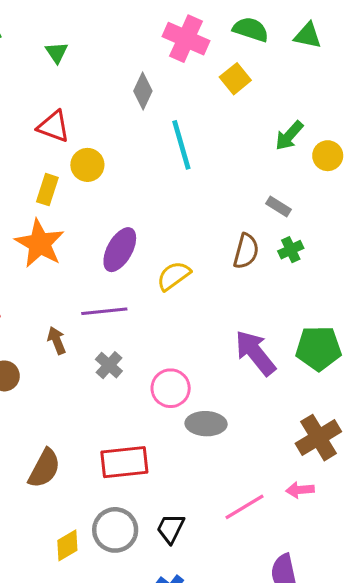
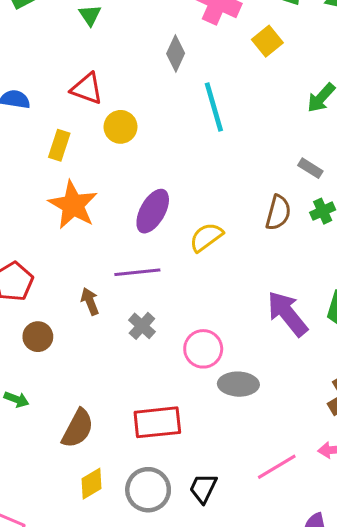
yellow rectangle: (47, 190) -> (59, 145), moved
yellow diamond: (67, 545) -> (91, 484), moved

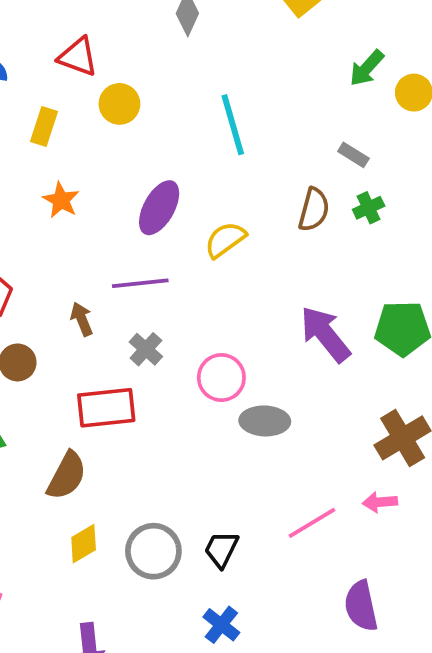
cyan line: (214, 107) -> (233, 125), moved
orange star: (73, 205) -> (61, 200), size x0.6
red rectangle: (157, 422) -> (106, 408), moved

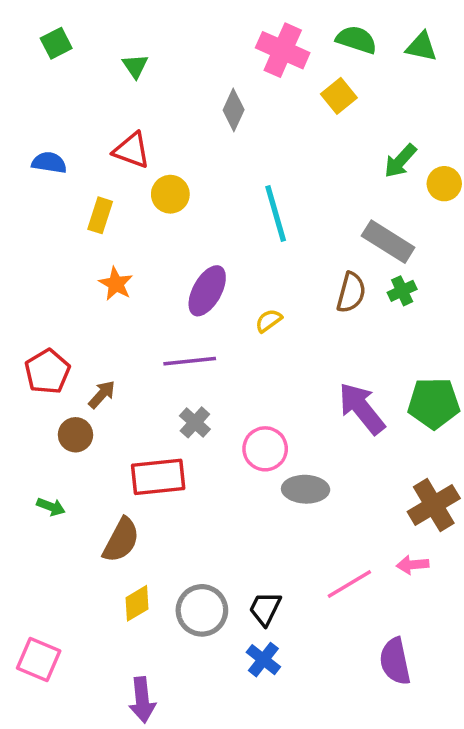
gray rectangle: (353, 155) -> (388, 242), size x1.8
yellow semicircle: (225, 240) -> (269, 321), size x0.7
brown arrow: (82, 319) -> (102, 394), moved, turned 64
blue cross: (221, 625) -> (263, 660), moved

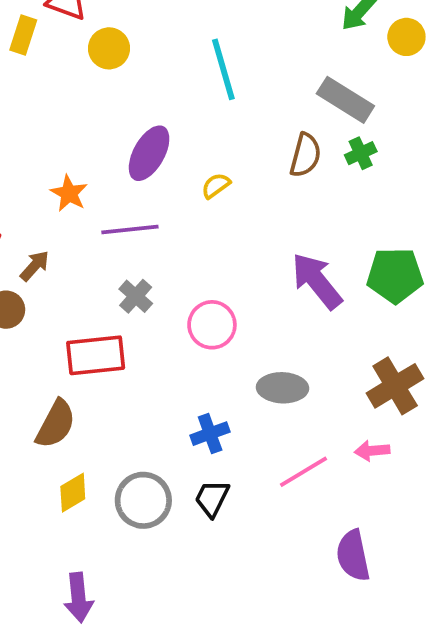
yellow rectangle: (100, 215) -> (23, 35), moved
orange star: (116, 284) -> (69, 193), moved
gray ellipse: (306, 489) -> (283, 388), moved
blue cross: (263, 660) -> (210, 434), moved, turned 32

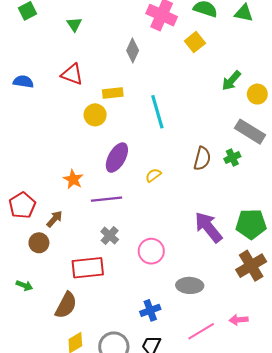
yellow rectangle: (23, 35) -> (113, 93), moved, turned 66
yellow circle: (109, 48) -> (95, 115), moved
gray rectangle: (345, 100) -> (250, 132), moved
brown cross: (395, 386) -> (251, 266), moved

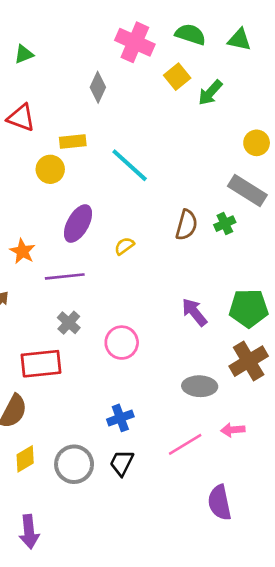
green triangle: (74, 24) -> (24, 54), turned 42
green arrow: (231, 81) -> (210, 93), moved
cyan line: (157, 112) -> (130, 165), turned -32
purple arrow: (208, 227) -> (194, 312), size x0.7
gray ellipse: (190, 285) -> (200, 386), moved

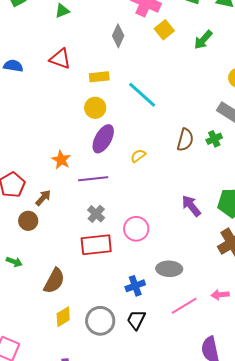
yellow square: (177, 77) -> (164, 30), moved
yellow circle: (50, 169) -> (95, 108), moved
red rectangle: (41, 364) -> (96, 245), moved
gray ellipse: (200, 386) -> (169, 269), moved

